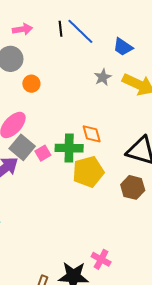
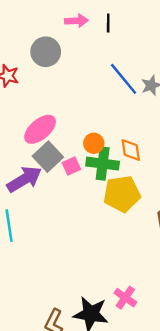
pink arrow: (22, 29) -> (76, 21), moved
blue line: (80, 31) -> (124, 79), moved
orange circle: (31, 84) -> (94, 143), moved

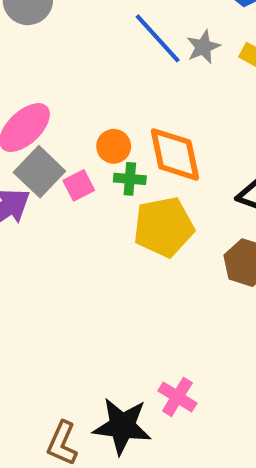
orange diamond: (131, 150) -> (175, 154), size x1.5
green cross: (103, 164) -> (130, 179), size x0.6

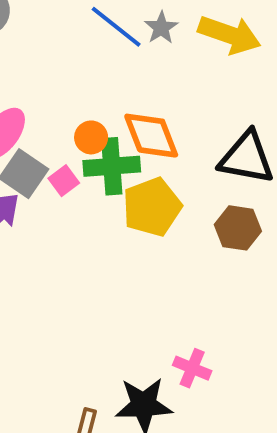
green cross: (130, 179) -> (112, 166), size x1.8

